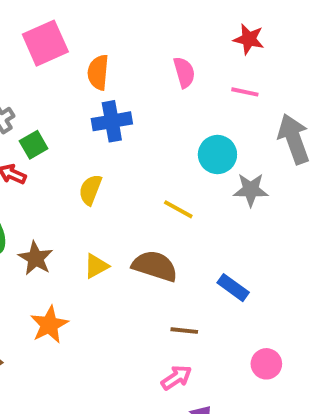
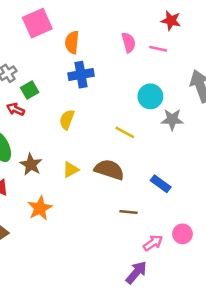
pink line: (245, 92) -> (158, 49), moved
pink arrow: (176, 378) -> (153, 243), moved

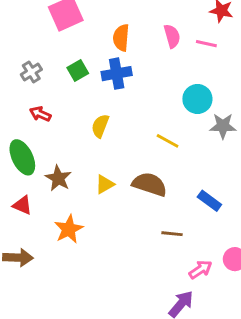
orange semicircle: (72, 42) -> (121, 38), moved
green square: (30, 90) -> (78, 71), moved

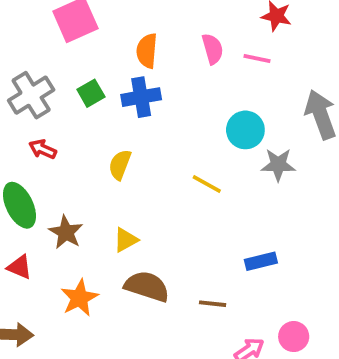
gray cross: (31, 72) -> (31, 95), size x1.6
brown semicircle: (150, 184) -> (147, 286), moved
blue rectangle: (209, 201) -> (261, 261), turned -50

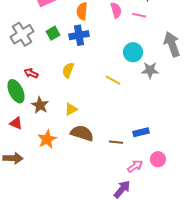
red arrow: (43, 149) -> (31, 73), moved
blue rectangle: (261, 261) -> (141, 132), moved

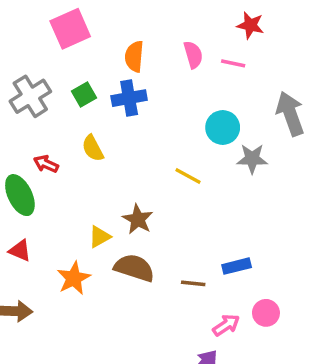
yellow semicircle: (68, 70) -> (93, 148), moved, turned -49
brown star: (40, 105) -> (138, 219), moved
yellow triangle: (71, 109) -> (100, 237), moved

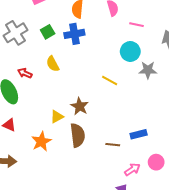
pink line: (233, 63) -> (136, 25), moved
brown semicircle: (134, 268) -> (78, 135), turned 65

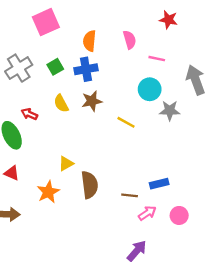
brown star: (80, 106) -> (92, 101), moved, turned 30
pink arrow: (132, 169) -> (147, 213), moved

